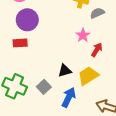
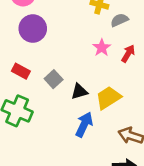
red rectangle: (20, 43) -> (21, 71), moved, turned 32
red arrow: (97, 50) -> (128, 54), moved
gray square: (44, 87) -> (54, 79), moved

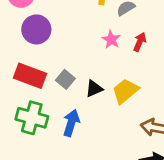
red rectangle: (21, 71) -> (30, 76), size x1.6
blue arrow: (84, 125) -> (71, 123), moved

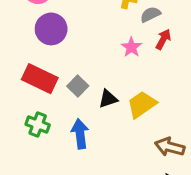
red arrow: (140, 42) -> (163, 39), moved
green cross: (32, 118) -> (38, 125), size x0.7
blue arrow: (71, 123) -> (80, 134), turned -30

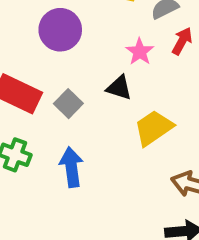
purple circle: (51, 29) -> (60, 30), moved
black triangle: (108, 99) -> (119, 88), moved, turned 36

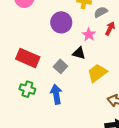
purple circle: (60, 30) -> (61, 22), moved
gray square: (68, 104) -> (60, 66), moved

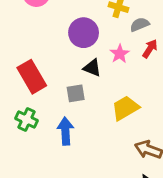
black triangle: (79, 53) -> (92, 68), moved
red rectangle: (28, 58) -> (32, 77), turned 30
gray square: (60, 66) -> (76, 93), turned 32

